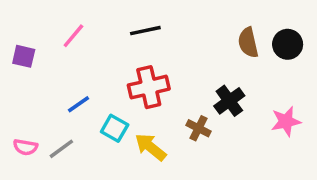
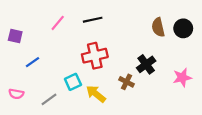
pink line: (73, 36) -> (58, 23), moved
blue line: (79, 104) -> (33, 62), moved
cyan square: (115, 128) -> (73, 82), turned 35
gray line: (61, 149) -> (49, 99), moved

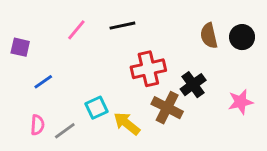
red cross: (95, 56) -> (148, 69), moved
brown cross: (126, 82) -> (167, 108), size x1.5
pink semicircle: (16, 94) -> (37, 125), moved, turned -96

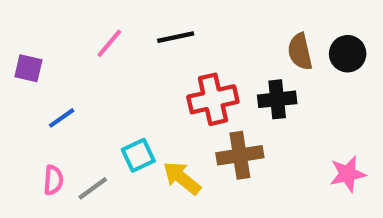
black cross: (193, 85) -> (277, 99), moved, turned 30
pink star: (241, 102) -> (348, 174), moved
brown cross: (167, 108) -> (240, 155), turned -36

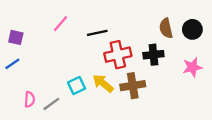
black line: (176, 37) -> (97, 33), moved
blue line: (62, 118) -> (12, 64), moved
pink star: (348, 174) -> (192, 67), moved
yellow arrow: (182, 178) -> (103, 83), moved

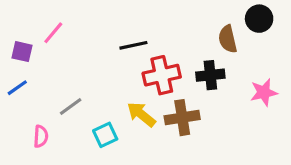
pink line: (61, 24) -> (53, 33), moved
black circle: (192, 29) -> (259, 19), moved
cyan square: (77, 86) -> (105, 135), moved
gray line: (51, 104) -> (71, 107), moved

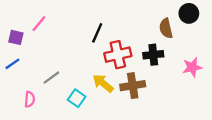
black line: (133, 45) -> (97, 33), turned -54
cyan square: (105, 135) -> (77, 98), turned -30

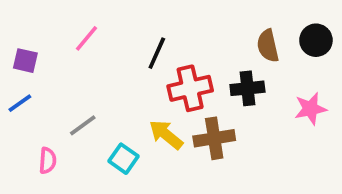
black circle: (189, 13) -> (316, 40), moved
pink line: (39, 24) -> (86, 38), moved

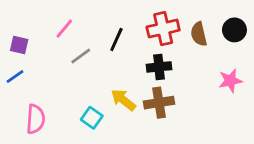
red cross: (190, 88) -> (163, 29), moved
black cross: (247, 88) -> (159, 67), moved
gray line: (83, 125) -> (81, 56), moved
pink semicircle: (48, 161) -> (36, 119), size x1.5

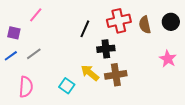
pink line: (64, 29) -> (36, 15), moved
gray line: (81, 56) -> (34, 54), moved
black cross: (159, 67) -> (106, 49), moved
pink star: (230, 81) -> (168, 59), turned -30

